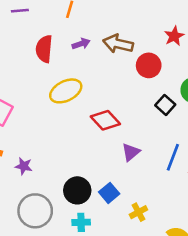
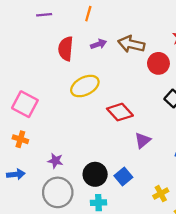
purple star: (24, 166) -> (55, 161), moved
yellow cross: (138, 212) -> (161, 194), moved

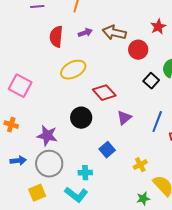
orange cross: (20, 139) -> (11, 125), moved
purple star: (55, 161) -> (47, 136), size x1.5
blue arrow: (16, 174) -> (18, 161), moved
black circle: (95, 174) -> (81, 118), moved

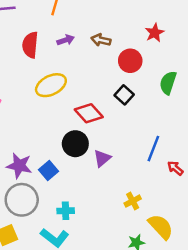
brown arrow: (114, 33) -> (101, 40), size x0.7
black square: (151, 81) -> (124, 95), moved
black circle: (81, 118) -> (75, 144), moved
purple triangle: (124, 118) -> (102, 158), moved
blue square: (107, 150) -> (49, 171), moved

